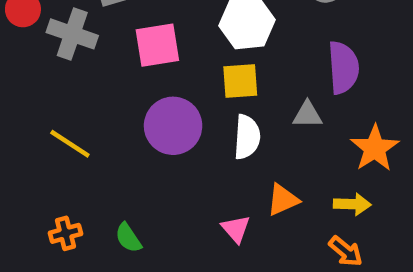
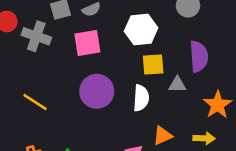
yellow square: (240, 81) -> (153, 64), moved

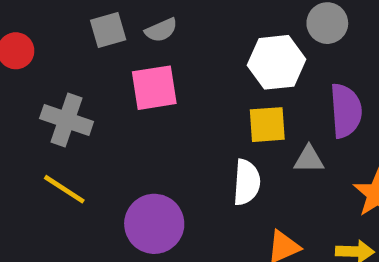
white hexagon: (141, 30) -> (277, 62), moved
gray cross: (36, 36) -> (67, 120), moved
purple circle: (97, 91) -> (154, 224), moved

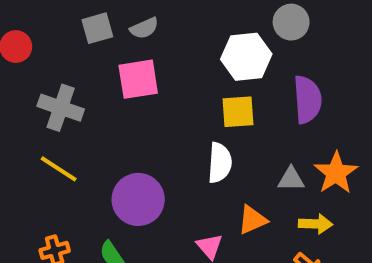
gray triangle: (309, 159) -> (291, 179), moved

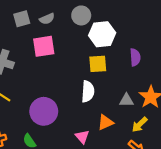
gray circle: (291, 22) -> (81, 15), moved
purple semicircle: (307, 100) -> (135, 57), size x0.7
yellow arrow: (316, 224) -> (140, 125), turned 133

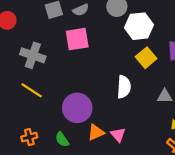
yellow square: (98, 64) -> (146, 58), moved, turned -36
orange triangle: (105, 122) -> (96, 132), moved

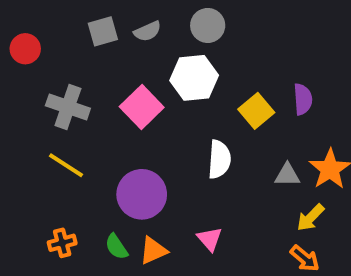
white hexagon: (139, 26) -> (194, 78), moved
pink square: (77, 39) -> (142, 107), moved, turned -35
orange triangle: (96, 132) -> (153, 251), moved

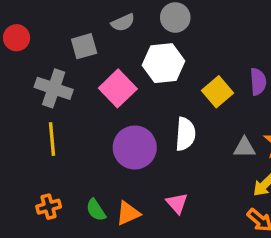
gray square: (103, 31) -> (84, 46), moved
yellow line: (66, 165) -> (52, 139), turned 52
purple circle: (142, 194) -> (135, 148), moved

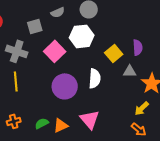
gray triangle: (244, 148) -> (130, 71), moved
pink triangle: (177, 203) -> (90, 119), size x1.5
green semicircle: (96, 210) -> (42, 123), turned 96

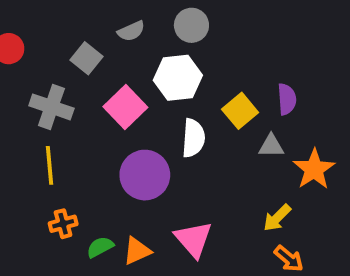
gray square: (35, 26) -> (86, 58), turned -35
white semicircle: (95, 78) -> (193, 138), moved
yellow arrow: (142, 108) -> (277, 218), moved
orange cross: (14, 121) -> (63, 224), moved

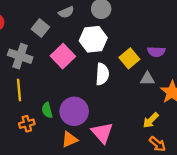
purple semicircle: (287, 99) -> (156, 52), turned 96
purple circle: (145, 175) -> (74, 111), moved
green semicircle: (100, 247) -> (47, 110), moved, turned -77

